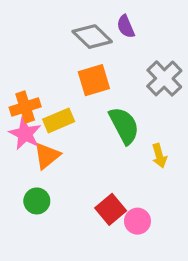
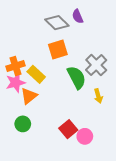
gray cross: (164, 78) -> (96, 65), moved
yellow rectangle: (59, 120) -> (36, 74), turned 66
pink star: (25, 134) -> (16, 83), turned 30

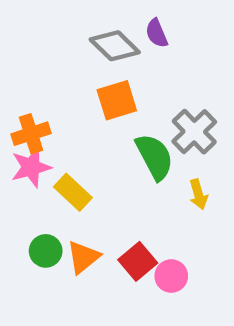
yellow rectangle: (36, 74) -> (73, 192), moved
orange triangle: (29, 96) -> (83, 257), moved

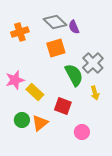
purple semicircle: (157, 33) -> (74, 27), moved
orange cross: (31, 134) -> (20, 32), moved
red square: (138, 261) -> (63, 106), moved, turned -30

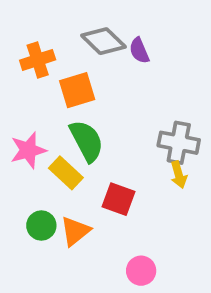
orange square: (56, 48) -> (77, 90), moved
gray cross: (93, 63) -> (179, 143), moved, turned -35
green semicircle: (74, 75) -> (87, 141), moved
pink circle: (82, 132) -> (141, 271), moved

